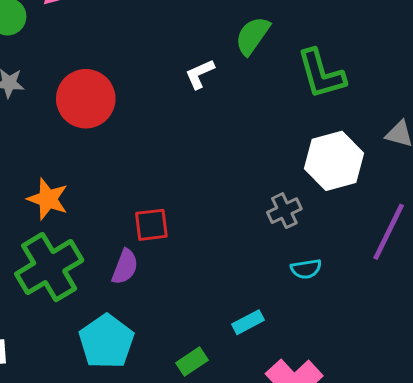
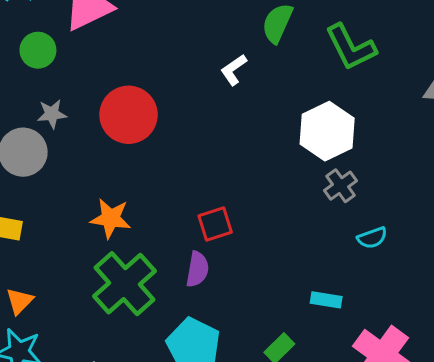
white hexagon: (334, 161) -> (327, 131), moved
cyan rectangle: (248, 322) -> (326, 300), turned 48

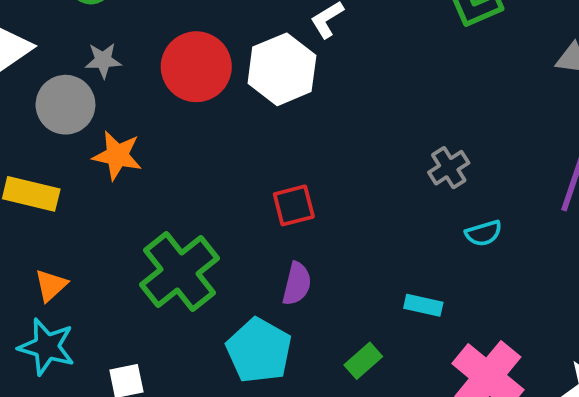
white hexagon: (327, 131) -> (282, 69), moved
orange star: (111, 218) -> (117, 155), moved
purple semicircle: (197, 269) -> (297, 284), moved

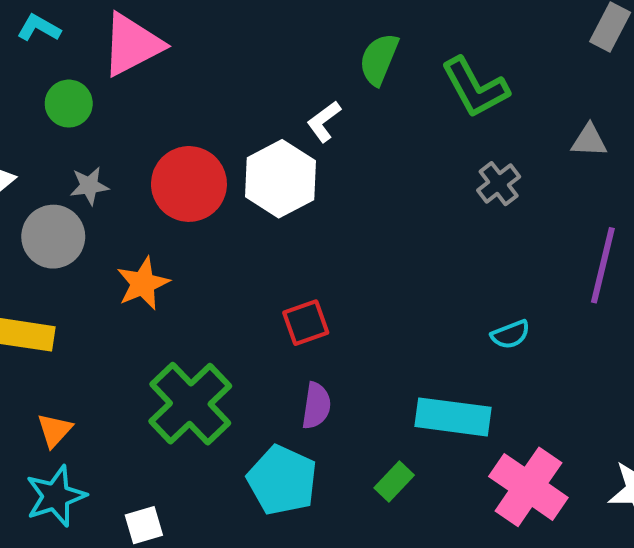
orange star: (117, 155) -> (143, 283), moved, turned -30
gray cross: (449, 168) -> (499, 184), moved
cyan rectangle: (423, 305) -> (453, 417), size x1.8
cyan star: (47, 347) -> (56, 496), turned -30

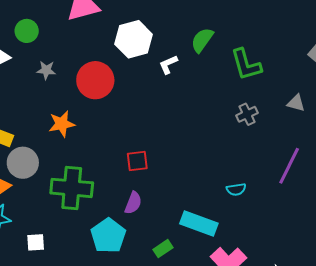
green circle: (69, 104) -> (27, 31), moved
white hexagon: (280, 179) -> (134, 39), moved
gray circle: (53, 237) -> (23, 163), moved
green cross: (190, 404) -> (72, 188), turned 36

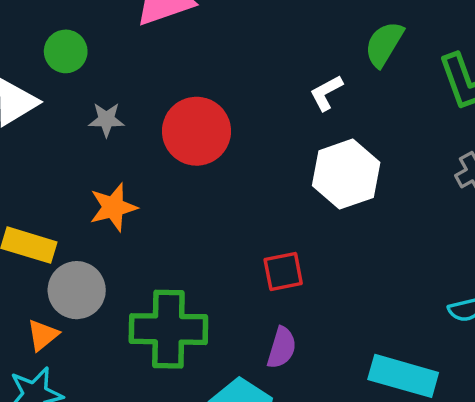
white hexagon: (134, 39) -> (346, 174), moved
orange star: (62, 124) -> (113, 207), moved

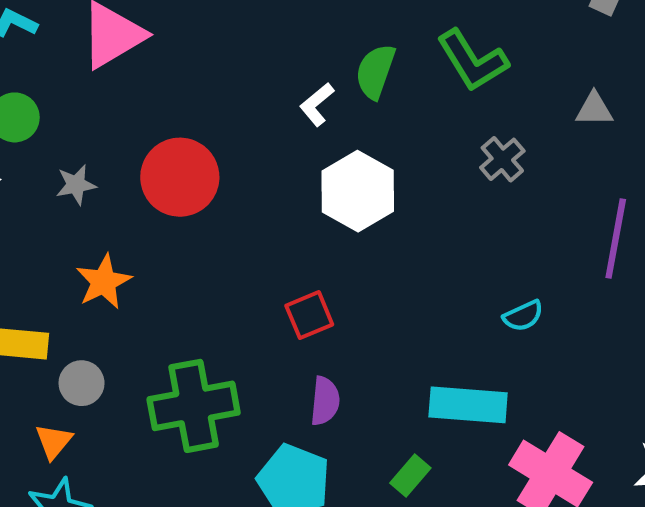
green semicircle: (384, 44) -> (375, 71), moved
gray circle: (77, 290) -> (82, 383), size x0.7

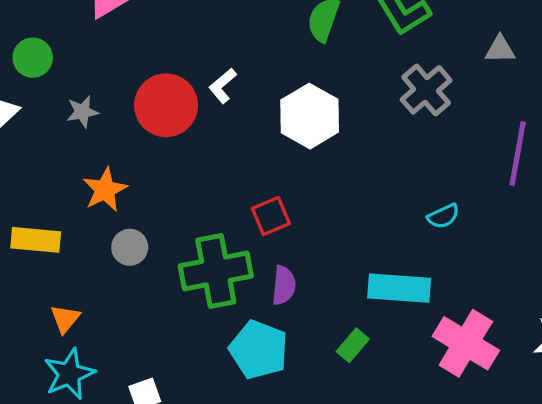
white L-shape: (317, 104) -> (223, 86), moved
gray cross: (502, 159) -> (426, 90), size x1.4
gray circle: (82, 383) -> (130, 247), moved
green cross: (194, 406) -> (216, 271), moved

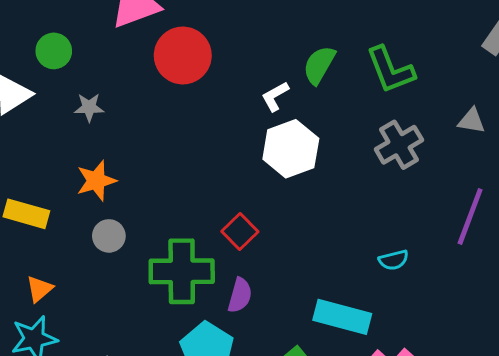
white L-shape: (223, 86) -> (275, 96), moved
red circle: (166, 105) -> (183, 55), moved
red square: (271, 216) -> (240, 231), turned -32

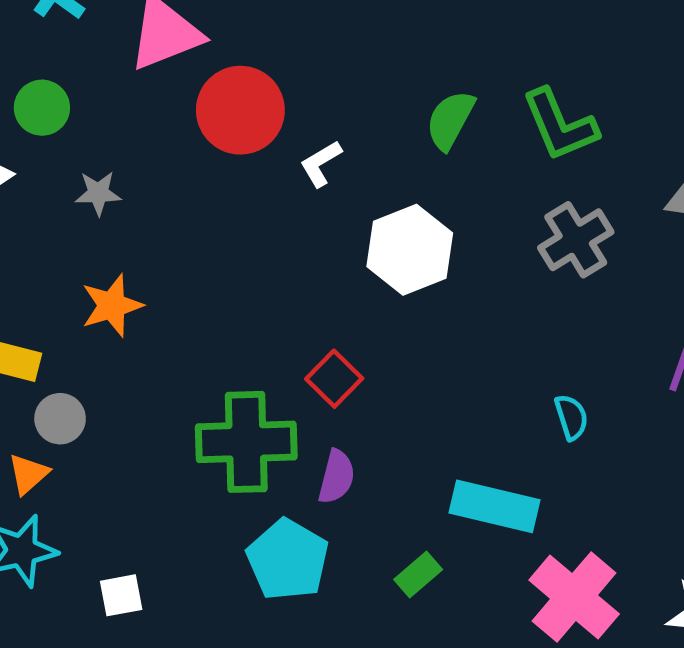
white L-shape: (275, 96) -> (321, 164), moved
gray circle: (109, 236) -> (60, 419), moved
cyan semicircle: (394, 260) -> (571, 417), turned -92

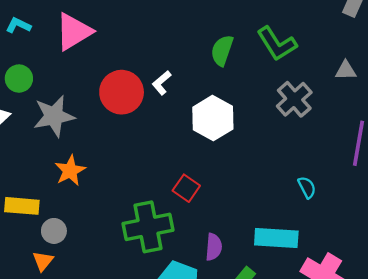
red circle: (240, 110) -> (122, 92), moved
gray star: (98, 193) -> (54, 116), size x1.8
purple semicircle: (336, 477) -> (214, 247), moved

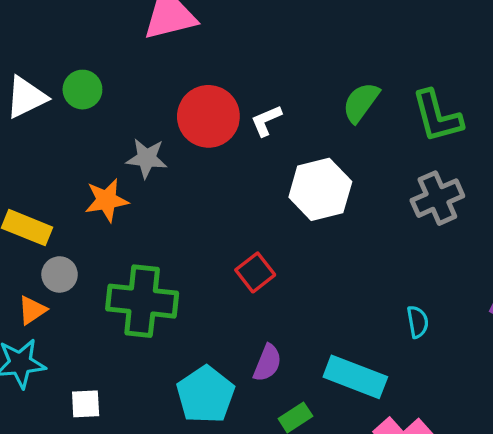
green circle: (19, 79) -> (82, 90), moved
gray star: (54, 116) -> (147, 158), moved, size x0.7
green cross: (148, 227) -> (142, 301), moved

